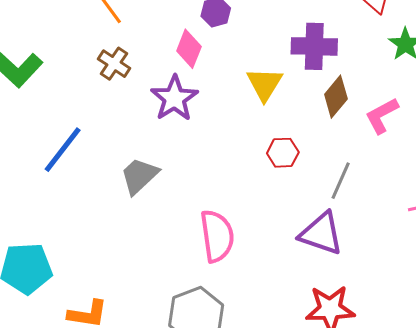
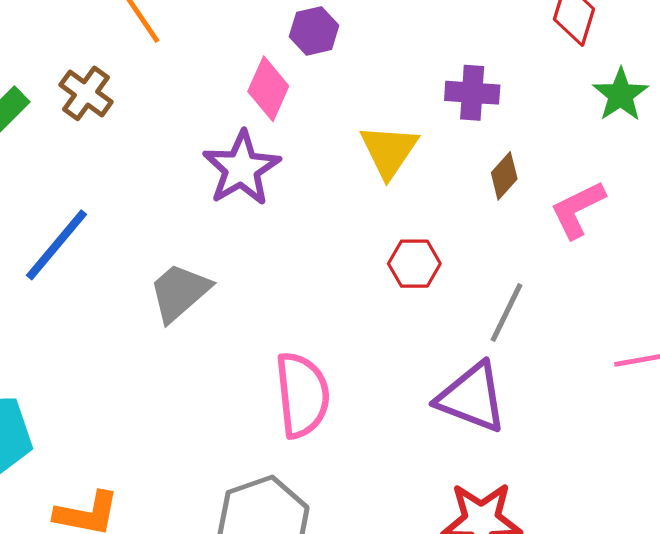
purple cross: (314, 46) -> (472, 93), size x0.7
brown cross: (114, 64) -> (86, 93), moved
brown diamond: (336, 97) -> (504, 176), size x0.7

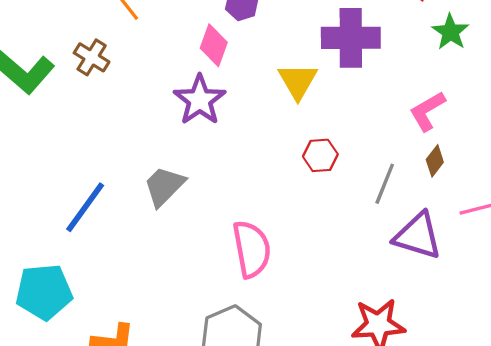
purple cross: (472, 93) -> (351, 38), size x1.6
brown diamond: (504, 176) -> (435, 161), moved
blue line: (56, 245) -> (85, 207), moved
purple triangle: (472, 397) -> (418, 236), moved

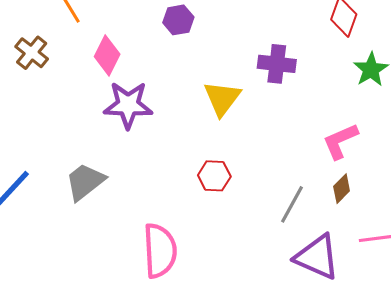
purple cross: (351, 38) -> (277, 64), size x0.7
pink diamond: (214, 45) -> (107, 55), moved
purple star: (200, 100) -> (128, 105), turned 30
red hexagon: (320, 155) -> (214, 176), moved

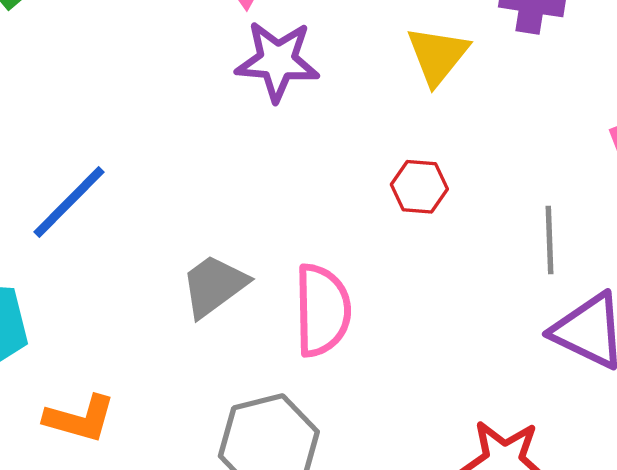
gray trapezoid: (85, 182) -> (214, 286), moved
gray line: (292, 204) -> (550, 240), turned -33

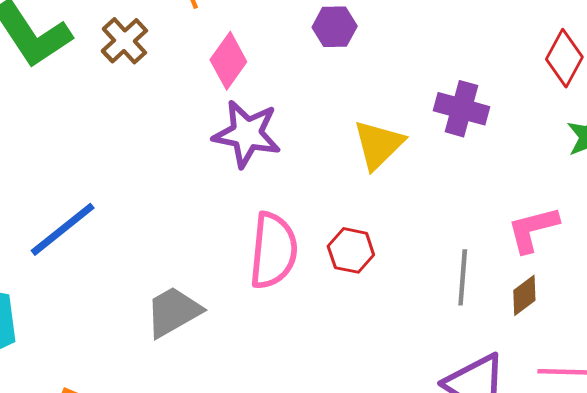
gray line: (550, 240) -> (463, 277), moved
pink semicircle: (322, 310) -> (273, 251), moved

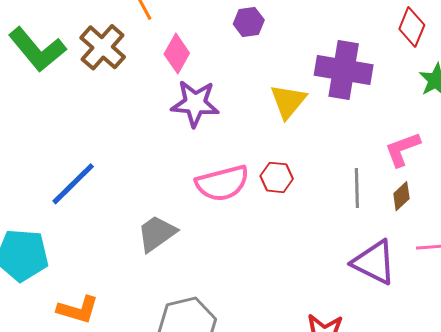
brown cross: (124, 41) -> (103, 47), size x1.4
purple cross: (462, 109) -> (344, 70), size x1.5
pink semicircle: (273, 251) -> (222, 183), turned 76

